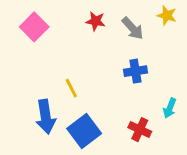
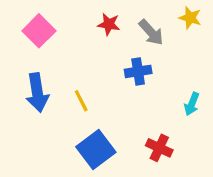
blue cross: (135, 71) -> (138, 71), moved
cyan arrow: (170, 108) -> (192, 104), moved
blue arrow: (46, 117) -> (37, 93), moved

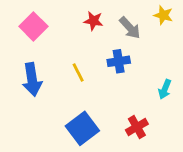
yellow line: (81, 101) -> (78, 73), moved
red cross: (159, 148) -> (137, 127), turned 35

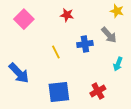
gray arrow: (130, 28) -> (109, 35), moved
blue arrow: (32, 79) -> (19, 73), moved, turned -35
blue square: (82, 128) -> (59, 92), turned 30

